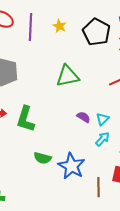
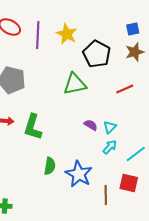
yellow star: (60, 26) -> (67, 34), size x1.5
black pentagon: (96, 32) -> (97, 54), moved
green semicircle: (42, 158) -> (50, 166), turned -96

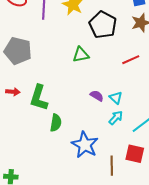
green triangle: (75, 84) -> (81, 55), size x0.7
cyan triangle: (110, 127) -> (116, 98), turned -32
green semicircle: (50, 166) -> (56, 123), moved

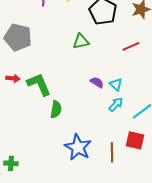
green L-shape: (39, 98) -> (39, 84), turned 140
blue star: (85, 145) -> (78, 147), moved

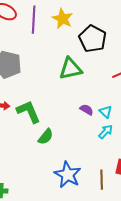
green triangle: (81, 41) -> (71, 69), size x1.4
green semicircle: (56, 109) -> (46, 137), turned 30

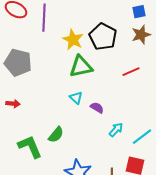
yellow star: (63, 19) -> (73, 40), moved
green L-shape: (29, 112) -> (30, 147), moved
cyan triangle: (106, 112) -> (76, 98), moved

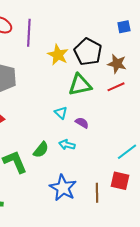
brown star: (141, 35) -> (117, 64), moved, turned 30
green triangle: (81, 67) -> (80, 85), moved
cyan arrow: (116, 130) -> (67, 145), moved, turned -119

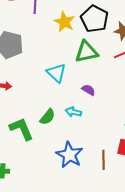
cyan triangle: (61, 113) -> (56, 73), moved, size x1.5

